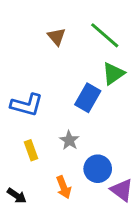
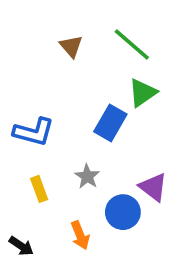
purple triangle: (122, 190) -> (153, 187), moved

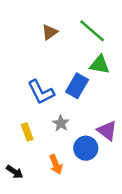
brown triangle: (71, 46) -> (50, 32), turned 35
green triangle: (143, 93) -> (100, 65), turned 45
blue L-shape: (34, 132) -> (41, 92), moved, turned 48

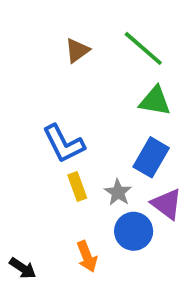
blue rectangle: (77, 86) -> (151, 157), moved
gray star: (61, 123) -> (118, 192), moved
yellow rectangle: (27, 132) -> (77, 187), moved

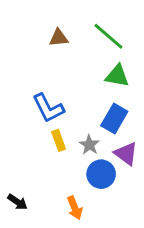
brown triangle: (77, 50) -> (59, 38), turned 30
orange arrow: (87, 257) -> (75, 208), moved

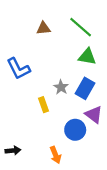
blue L-shape: (48, 108) -> (18, 69), moved
gray star: (89, 145) -> (61, 87), moved
black arrow: (18, 202) -> (13, 151), turned -40

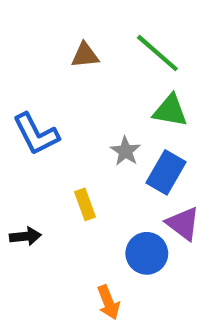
gray star: (61, 87) -> (125, 151), moved
black arrow: (13, 151) -> (25, 236), moved

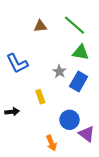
purple triangle: (183, 224) -> (87, 134), moved

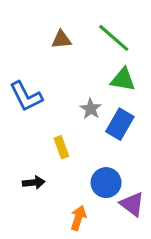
black arrow: (12, 112) -> (34, 183), moved
orange arrow: (51, 143) -> (78, 218), turned -140

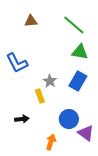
brown triangle: (61, 40) -> (31, 21), moved
gray star: (91, 109) -> (50, 81), moved

